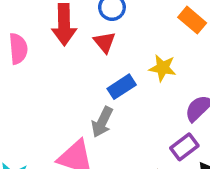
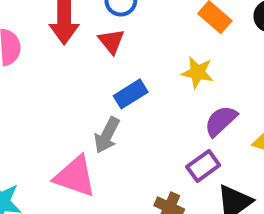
yellow star: (163, 68) -> (197, 72), moved

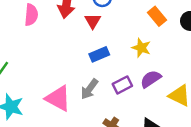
gray arrow: (107, 135) -> (89, 89), moved
purple rectangle: (203, 166) -> (122, 85), moved

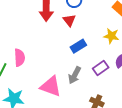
pink semicircle: (31, 15) -> (20, 58), moved

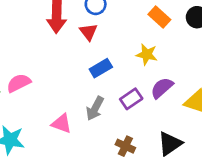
pink semicircle: (20, 58) -> (19, 83), turned -114
pink triangle: (51, 86) -> (62, 124), size x0.7

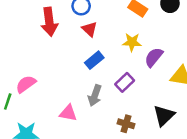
red triangle: (88, 32) -> (90, 29), moved
purple semicircle: (162, 88) -> (154, 57), moved

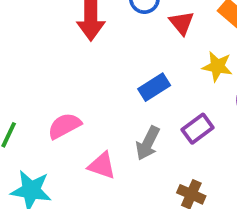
red triangle: (90, 29) -> (182, 23), moved
pink semicircle: (26, 84) -> (64, 126), moved

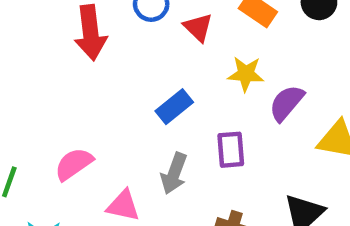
purple rectangle: (198, 129) -> (231, 150), turned -52

